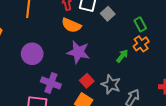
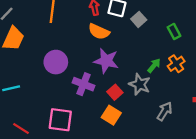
orange cross: (141, 44) -> (176, 64), moved
purple cross: (51, 83) -> (83, 84), moved
gray star: (111, 84) -> (140, 84), moved

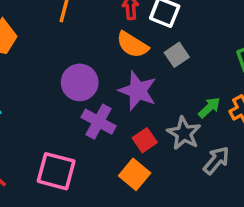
gray square: (139, 19) -> (177, 55), moved
purple circle: (56, 62) -> (80, 82), moved
gray arrow: (165, 111) -> (216, 160), moved

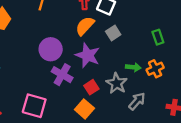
orange semicircle: (132, 45) -> (85, 26), turned 100
green arrow: (209, 108) -> (133, 67), turned 48

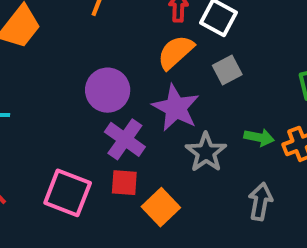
gray star: (117, 83) -> (206, 152), moved
red square: (91, 87) -> (124, 183), moved, turned 32
gray arrow: (137, 101) -> (260, 201), turned -36

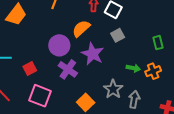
orange semicircle: (176, 52) -> (81, 29), moved
gray star: (206, 152) -> (113, 89), moved
red square: (124, 183) -> (30, 68), moved, turned -32

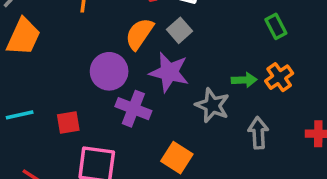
gray square: (118, 35) -> (179, 30), moved
red square: (30, 68) -> (68, 123), turned 32
gray star: (113, 89) -> (212, 105), moved

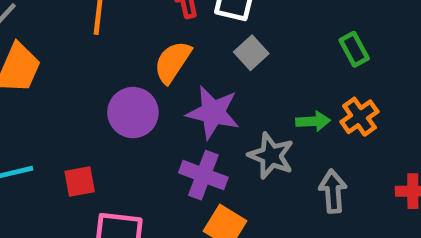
gray square: (179, 30) -> (251, 53), moved
purple cross: (133, 109) -> (203, 175), moved

